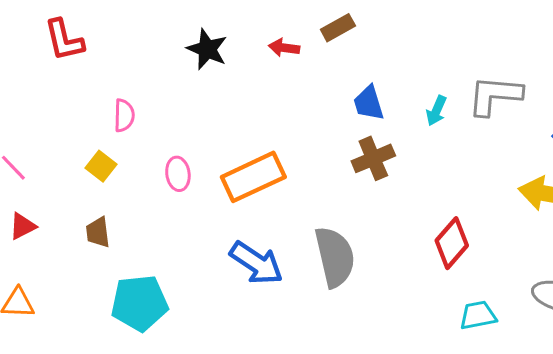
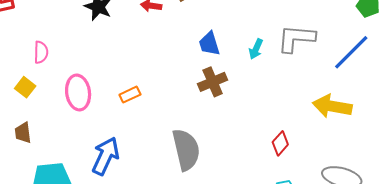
pink ellipse: (178, 174) -> (78, 92), size x1.5
orange rectangle: (253, 177) -> (130, 95), size x0.5
red diamond: (452, 243) -> (280, 143), moved, size x0.7
blue arrow: (256, 263) -> (106, 156), moved, turned -99

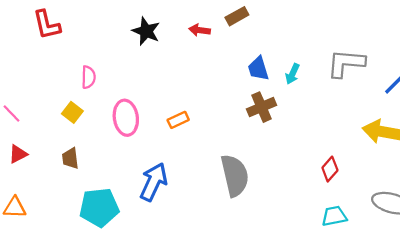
cyan arrow: (256, 49) -> (293, 74), moved

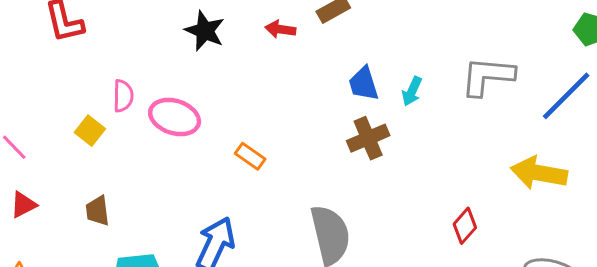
yellow square: (72, 112) -> (90, 131), moved
pink ellipse: (126, 118) -> (175, 117), moved, turned -64
orange rectangle: (178, 120) -> (250, 156), turned 60

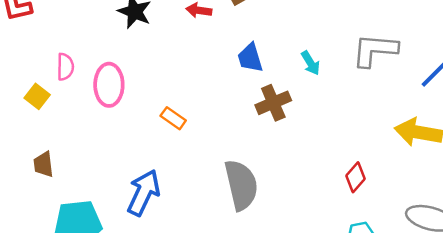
blue trapezoid: (364, 84) -> (250, 58), moved
cyan arrow: (412, 91) -> (311, 63), turned -55
pink ellipse: (175, 117) -> (109, 85), turned 72

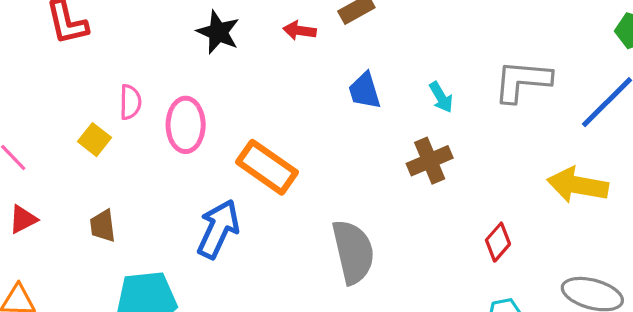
brown cross: (273, 103) -> (430, 161), moved
orange rectangle: (173, 118) -> (267, 167), size x1.8
blue arrow: (144, 193) -> (218, 229), moved

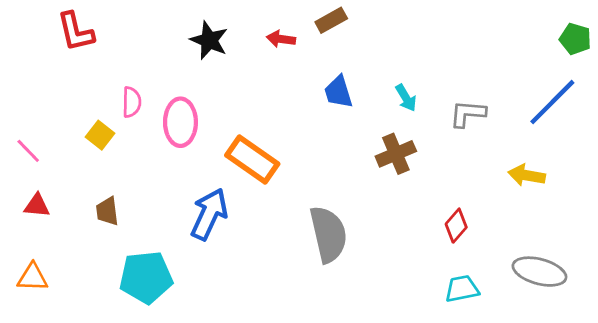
gray L-shape: (522, 81) -> (468, 114), moved, size x0.7
yellow arrow: (578, 185) -> (527, 175), size x0.7
red triangle: (23, 219) -> (37, 205), turned 32

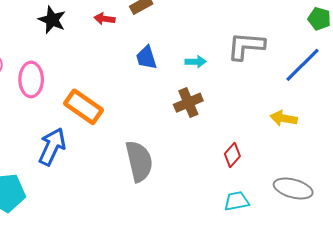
cyan arrow: (406, 98) -> (196, 62), turned -60
gray L-shape: (468, 114) -> (246, 46), moved, size x1.4

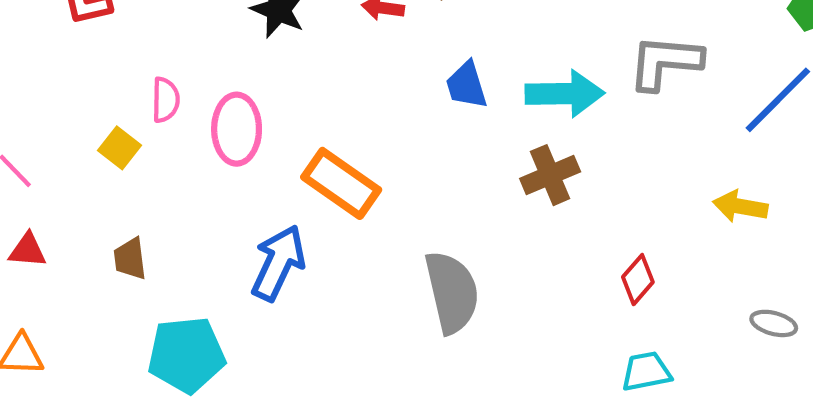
cyan arrow: (196, 62) -> (565, 94), size x1.8
gray ellipse: (293, 189) -> (774, 323), moved, size x0.6

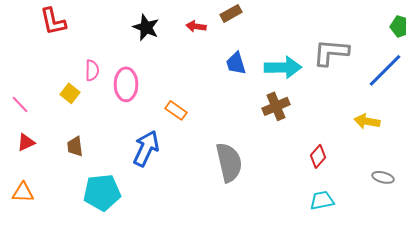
orange rectangle: (341, 183) -> (176, 110), size x0.6
red triangle: (28, 250) -> (26, 142), turned -30

